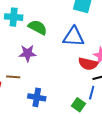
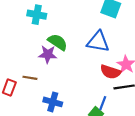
green semicircle: (38, 27) -> (58, 42), moved
blue line: (92, 93) -> (103, 103), moved

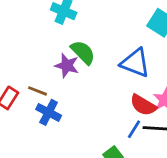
blue cross: (53, 102) -> (49, 112), moved
blue line: (103, 103) -> (134, 129), moved

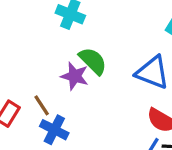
brown line: (38, 91) -> (42, 105), turned 36

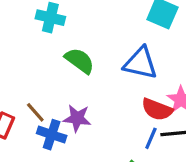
purple star: (75, 76) -> (77, 118), moved

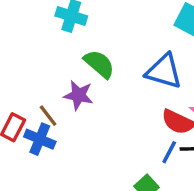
purple star: (77, 118) -> (78, 95), moved
blue cross: (52, 135) -> (40, 139), moved

